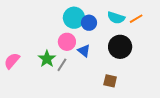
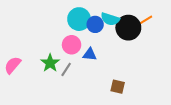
cyan semicircle: (116, 18) -> (110, 19), moved
black circle: (120, 47) -> (128, 28), moved
blue triangle: (84, 51) -> (90, 54), turned -32

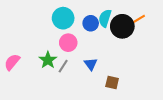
cyan circle: (79, 19) -> (63, 18), moved
cyan semicircle: (110, 19) -> (105, 18), turned 90
blue triangle: (90, 54) -> (91, 64), moved, turned 48

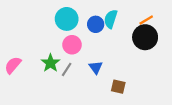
black circle: (122, 26) -> (145, 37), moved

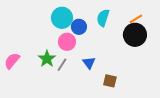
blue circle: (96, 24) -> (79, 27), moved

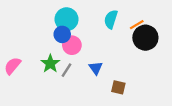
orange line: (136, 19) -> (137, 25), moved
blue circle: (79, 27) -> (62, 34), moved

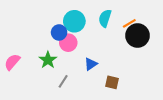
cyan circle: (67, 19) -> (74, 21), moved
blue triangle: (96, 68) -> (91, 64), turned 32
gray line: (67, 70) -> (63, 81), moved

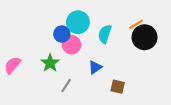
cyan semicircle: (105, 18) -> (105, 34), moved

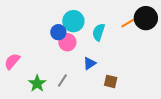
black circle: (145, 37) -> (146, 18), moved
green star: (50, 63) -> (37, 83), moved

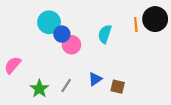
cyan circle: (73, 21) -> (49, 22), moved
orange line: (128, 23) -> (136, 24), turned -64
blue triangle: (90, 63) -> (95, 79), moved

